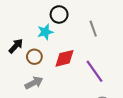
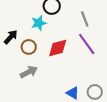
purple line: (94, 71) -> (87, 44), moved

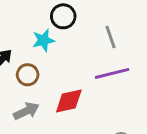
purple line: (87, 44) -> (112, 73), turned -70
red diamond: (58, 48) -> (69, 101), moved

